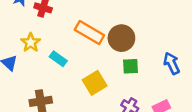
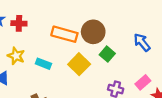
green square: (130, 66) -> (107, 54), turned -32
yellow square: (95, 83) -> (79, 64), moved

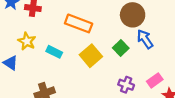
brown circle: (93, 32) -> (133, 15), moved
blue arrow: (142, 42) -> (145, 39), moved

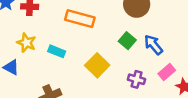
blue arrow: (145, 39) -> (153, 45), moved
yellow square: (91, 56) -> (97, 65), moved

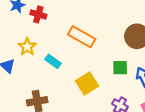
green square: (127, 41) -> (120, 68), turned 35

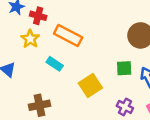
orange rectangle: (82, 37) -> (68, 35), moved
yellow star: (27, 47) -> (30, 39), moved

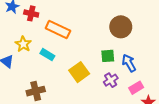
yellow star: (30, 39) -> (23, 44), moved
purple cross: (125, 107) -> (111, 80), moved, turned 32

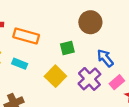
green square: (108, 56) -> (67, 48), moved
purple cross: (111, 80) -> (89, 79), size x1.5

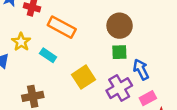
brown circle: (90, 22) -> (120, 26), moved
green square: (67, 48) -> (119, 52), moved

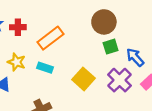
orange rectangle: (62, 27) -> (50, 38), turned -50

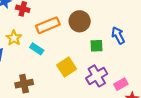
brown circle: (104, 22) -> (80, 21), moved
blue arrow: (135, 57) -> (118, 35), moved

